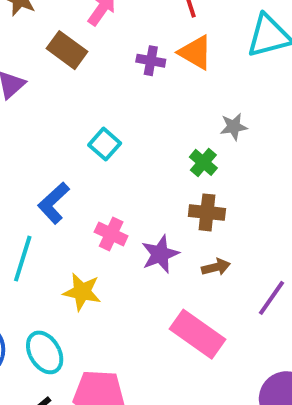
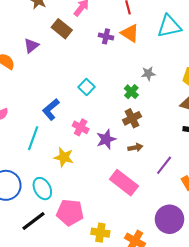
cyan square: (105, 144) -> (87, 87), moved
brown cross: (207, 212) -> (132, 118), turned -36

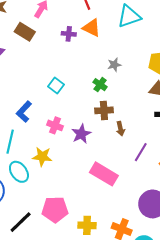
brown cross: (132, 118) -> (104, 110), turned 30
brown arrow: (135, 148) -> (120, 129), moved, turned 96
cyan ellipse: (42, 189) -> (19, 172), moved

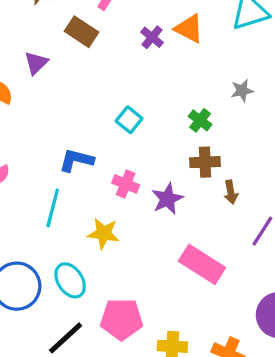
purple cross: (69, 34) -> (152, 37), turned 32
gray star: (114, 65) -> (242, 91), moved
blue L-shape: (24, 112) -> (76, 160), turned 60
cyan ellipse: (19, 172) -> (70, 280), moved

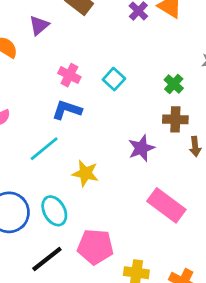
pink cross: (126, 184) -> (69, 75), moved
cyan line: (53, 208) -> (44, 149), turned 32

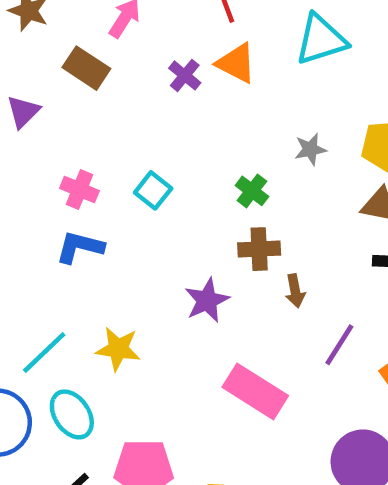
cyan line: (44, 149) -> (44, 353), moved

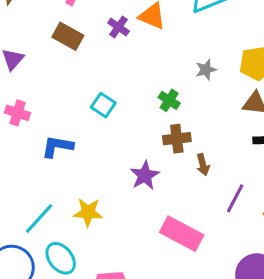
brown rectangle: (86, 68) -> (68, 36), moved
pink cross: (79, 190) -> (18, 113), moved

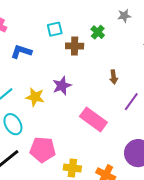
cyan square: (103, 105) -> (55, 29), turned 35
brown cross: (177, 139) -> (75, 46), moved
purple star: (145, 175) -> (62, 86), moved

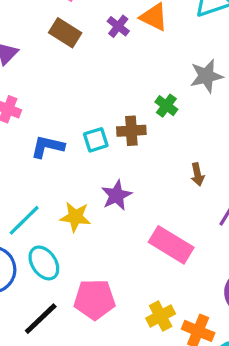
gray star: (124, 16) -> (206, 76), size x1.5
cyan square: (55, 29) -> (96, 140), moved
yellow cross: (72, 168) -> (161, 316), moved, turned -30

